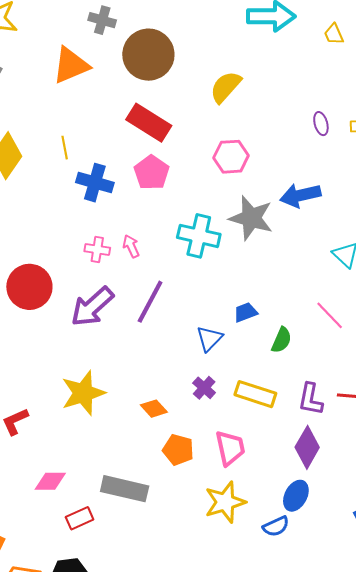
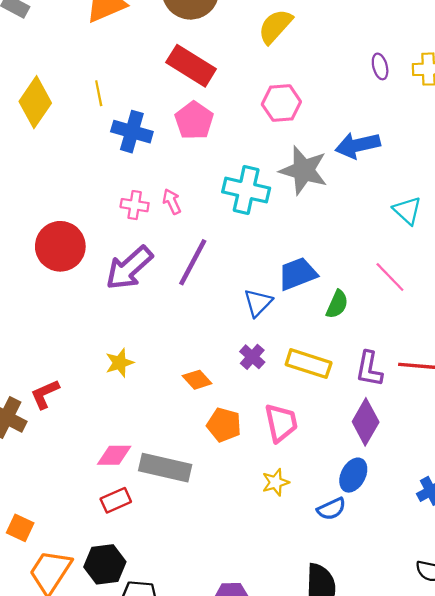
blue trapezoid: (245, 312) -> (298, 274), size x1.5
yellow star: (83, 393) -> (120, 363), size x0.6
pink diamond: (50, 481) -> (114, 455), moved
yellow star: (225, 502) -> (276, 482), size x0.6

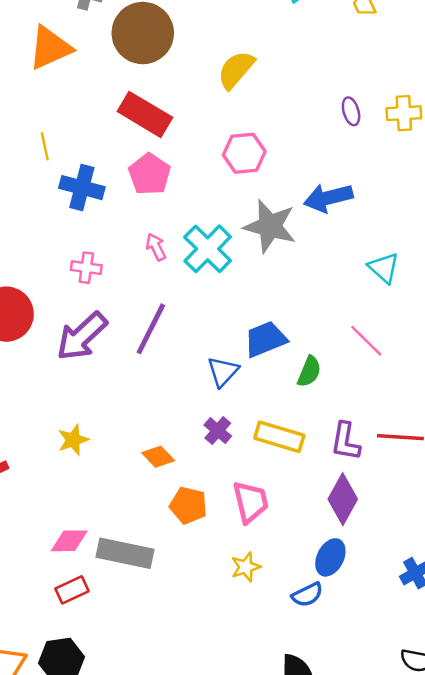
cyan cross: (246, 190) -> (208, 249), turned 33
pink arrow: (172, 202) -> (156, 247), moved

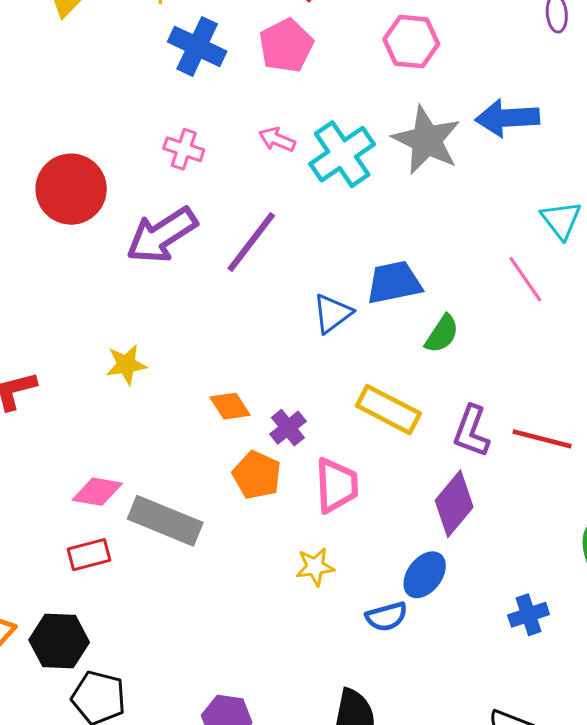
pink arrow: (156, 247) -> (277, 139), turned -52
pink line: (366, 341) -> (525, 279), moved
purple cross: (218, 431) -> (288, 428), moved

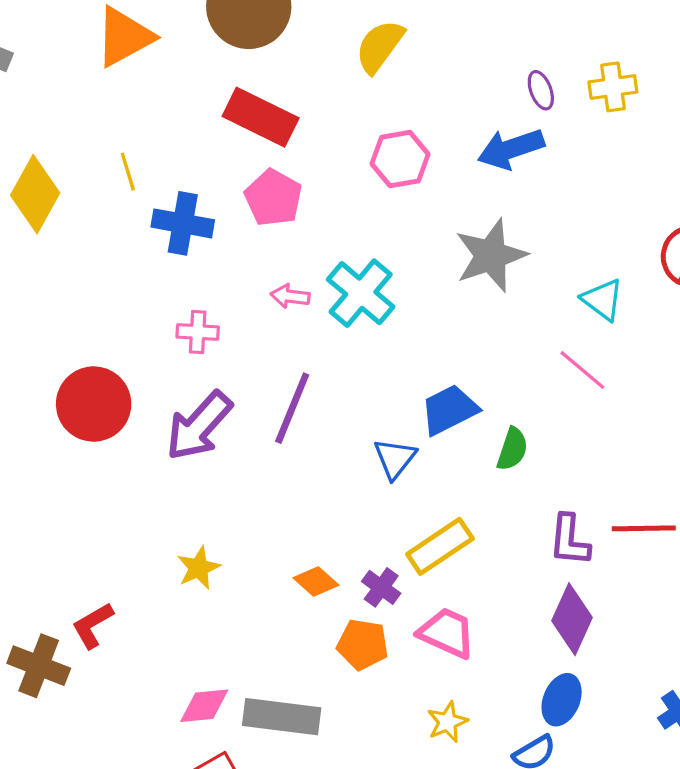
blue arrow: (507, 118) -> (511, 149), moved
gray star: (427, 140) -> (491, 256), moved, turned -30
yellow rectangle: (388, 410) -> (440, 546), moved, turned -46
pink trapezoid: (337, 485) -> (447, 633), turned -48

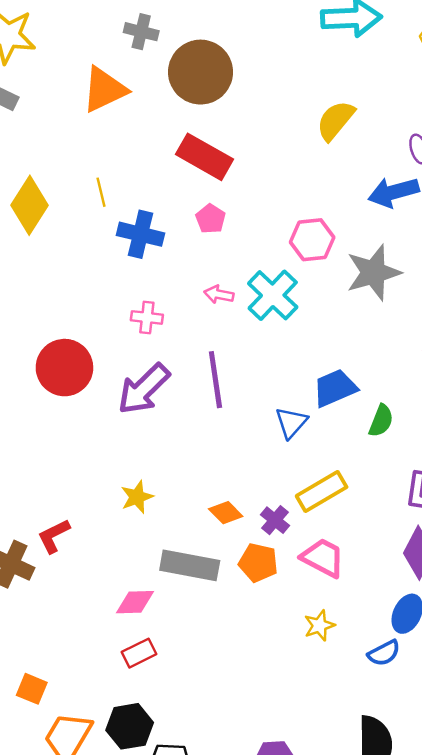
yellow semicircle: (380, 46) -> (335, 120), moved
pink hexagon: (400, 159) -> (312, 240), moved
pink pentagon: (273, 198) -> (211, 219), size x0.7
purple line: (292, 408) -> (215, 380), turned -34
gray rectangle: (282, 717) -> (190, 565), moved

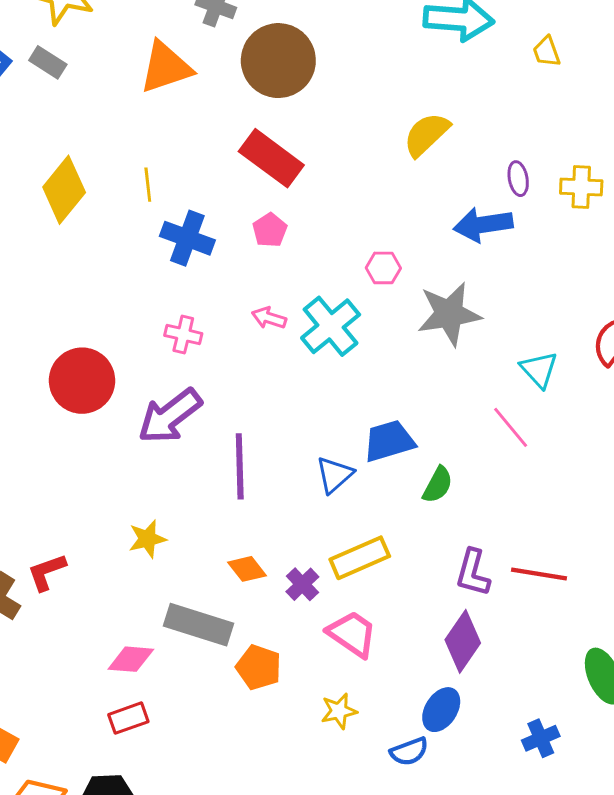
pink hexagon: (312, 240) -> (383, 268), size x0.7
purple line: (215, 380) -> (240, 466), moved
orange pentagon: (258, 563) -> (259, 667), moved

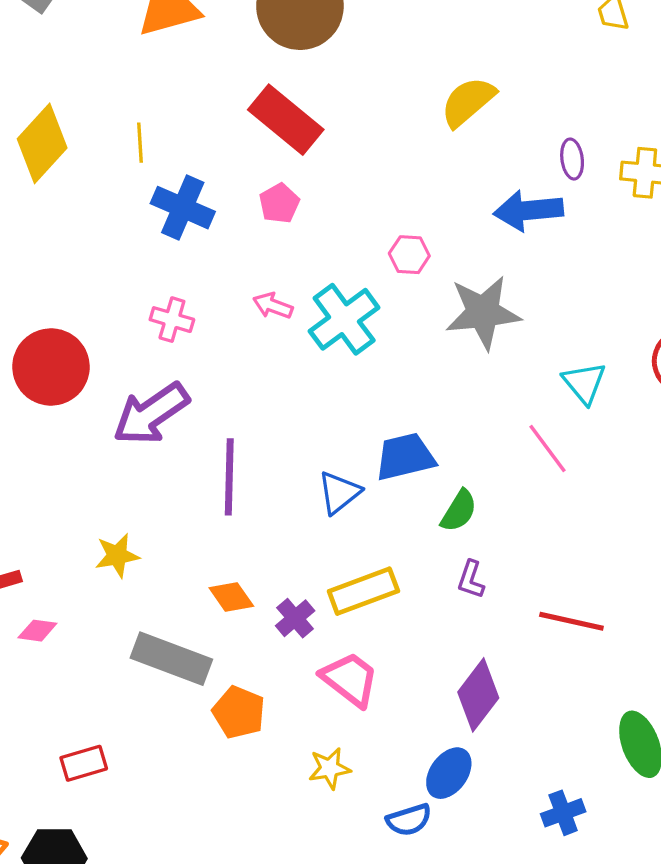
purple L-shape: (473, 573) -> (471, 579), moved, size x0.7
pink diamond: (131, 659) -> (37, 631), moved, size x0.7

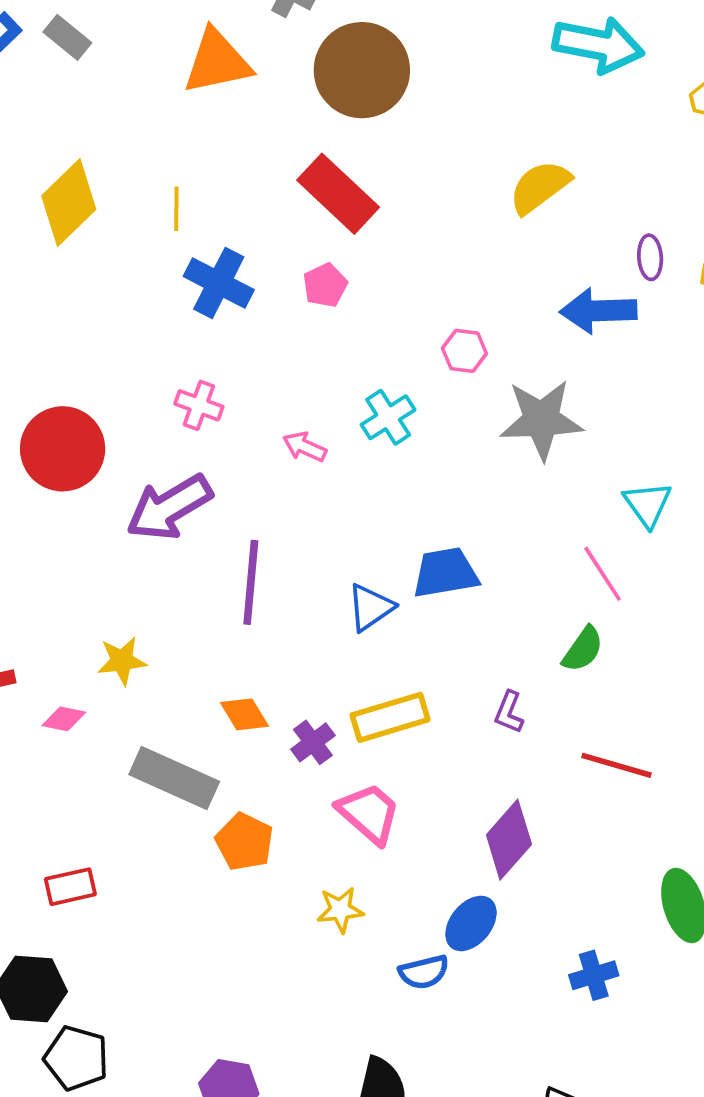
pink arrow: (273, 306) -> (305, 447), moved
cyan cross: (344, 319) -> (388, 417), size x0.7
green semicircle: (459, 511) -> (583, 649), moved
pink diamond: (37, 631) -> (64, 719), moved

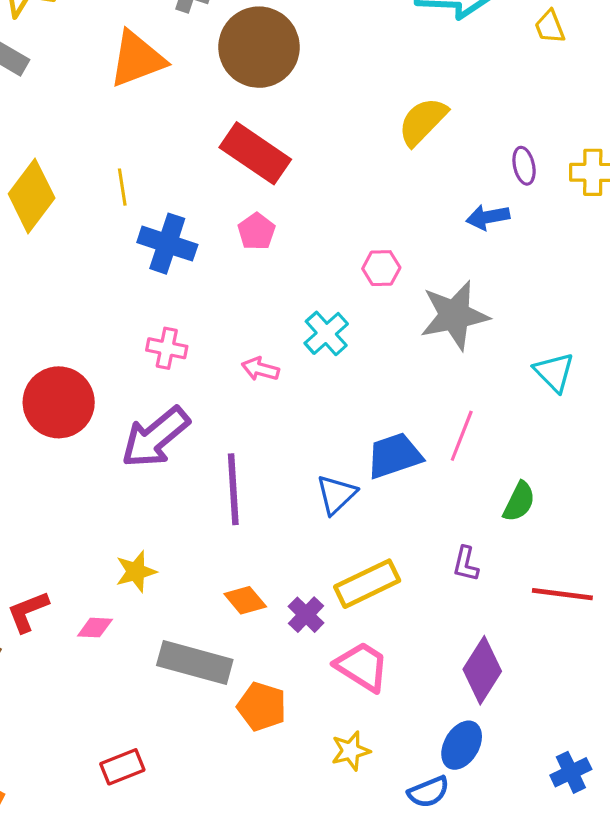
blue arrow: (598, 311) -> (488, 217), size x0.7
pink line: (603, 574) -> (462, 436), moved, turned 63

